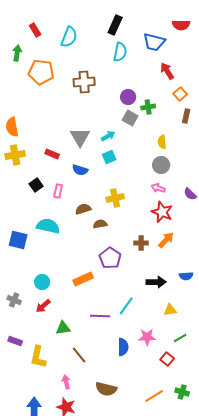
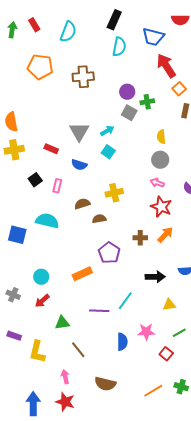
green arrow: (17, 53) -> (12, 30), moved
red arrow: (167, 71) -> (166, 66), size x1.4
cyan square: (109, 157) -> (108, 152), turned -32

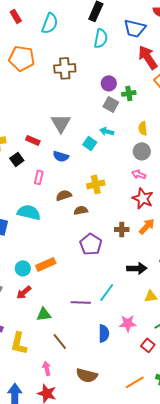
cyan arrow: (107, 131) -> (107, 131), moved, turned -136
black square: (35, 180) -> (17, 159), moved
orange rectangle: (82, 274) -> (46, 264), moved

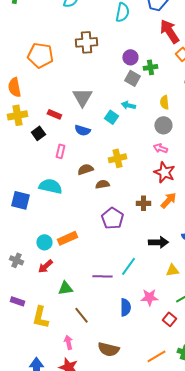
orange pentagon: (22, 58) -> (40, 55), moved

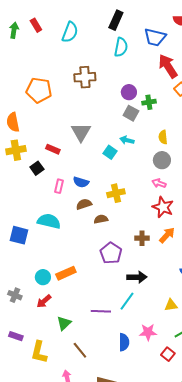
blue semicircle: (82, 130) -> (81, 182), moved
black arrow: (158, 242) -> (137, 277), moved
green triangle: (65, 288) -> (64, 323), turned -35

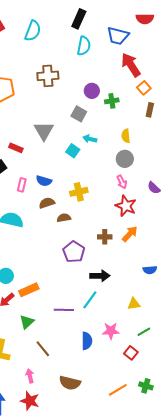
gray square: (131, 113) -> (79, 114), moved
pink arrow: (159, 183) -> (122, 182), turned -136
orange rectangle: (66, 273) -> (29, 290), moved

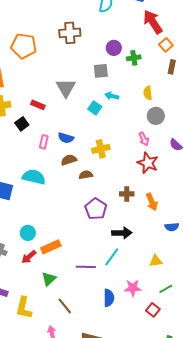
gray square: (79, 114) -> (101, 71), turned -35
gray circle: (125, 159) -> (156, 116), moved
orange arrow: (130, 234) -> (152, 202), moved, turned 114

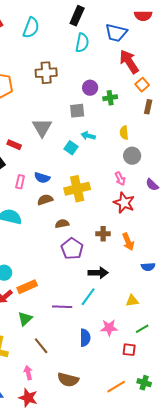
yellow cross: (101, 149) -> (77, 189), size x1.4
brown semicircle: (86, 175) -> (62, 224), moved
red square: (153, 310) -> (129, 350), turned -32

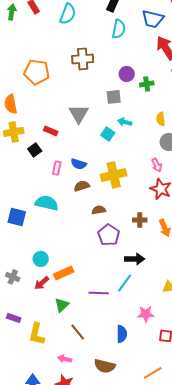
blue semicircle: (85, 338) -> (122, 334), moved
pink arrow: (28, 373) -> (65, 359), turned -64

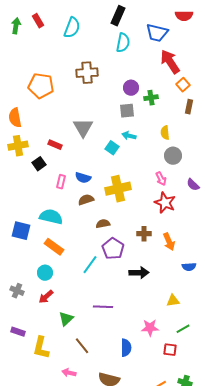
gray square: (114, 97) -> (127, 111), moved
orange rectangle: (64, 273) -> (54, 247), moved, turned 60
cyan line: (125, 283) -> (90, 265), moved

